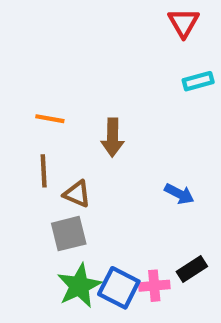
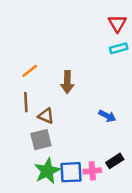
red triangle: (184, 23) -> (117, 23), moved
orange line: (50, 119) -> (30, 71), turned -48
blue square: (119, 288) -> (71, 172), turned -30

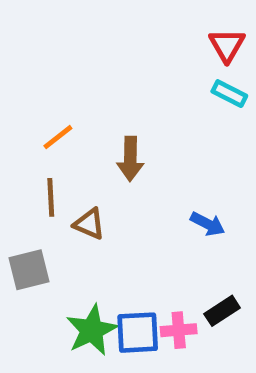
cyan rectangle: (119, 48) -> (229, 94), turned 42
gray square: (41, 140) -> (29, 270), moved

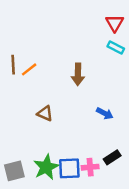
brown arrow: (130, 159) -> (78, 74), moved
brown line: (51, 197) -> (13, 65), moved
gray square: (29, 270) -> (14, 171), moved

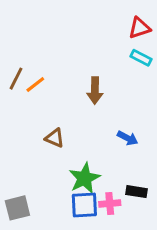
red triangle: (115, 23) -> (139, 28), turned 42
brown line: (13, 65) -> (16, 79), turned 30
black rectangle: (112, 157) -> (136, 192), turned 42
green star: (46, 167) -> (84, 178), moved

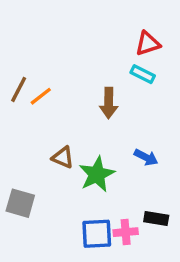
red triangle: (139, 28) -> (148, 44), moved
cyan rectangle: (141, 58) -> (143, 74), moved
green star: (84, 178) -> (97, 174), moved
gray square: (17, 208) -> (20, 203), moved, turned 30

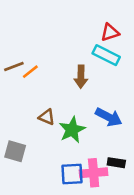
cyan rectangle: (143, 74) -> (106, 55), size x1.5
brown line: (19, 89) -> (14, 67), turned 42
blue arrow: (146, 157) -> (109, 117), size x1.5
pink cross: (126, 232) -> (94, 173), size x1.5

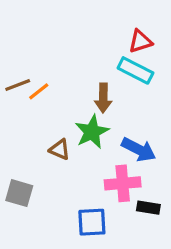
green star: (72, 130) -> (92, 132), moved
pink cross: (94, 173) -> (123, 183), moved

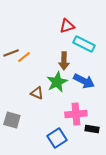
red triangle: (140, 41) -> (67, 26), moved
blue arrow: (139, 150) -> (84, 81), moved
blue square: (92, 222) -> (57, 138), turned -30

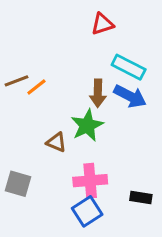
red triangle: (67, 26) -> (102, 24), moved
blue arrow: (84, 81) -> (130, 96), moved
pink cross: (76, 114) -> (90, 181), moved

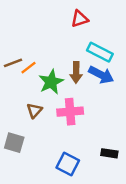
green star: (87, 125) -> (51, 82), moved
brown triangle: (56, 142) -> (34, 110), moved, turned 49
pink cross: (90, 181) -> (70, 112), moved
blue square: (87, 211) -> (68, 164), turned -30

